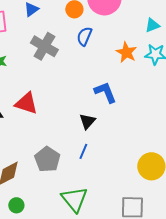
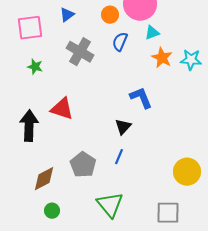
cyan triangle: (152, 25) -> (152, 33), moved

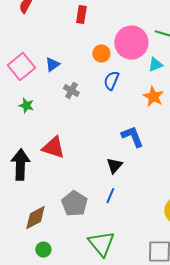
blue triangle: (67, 15) -> (52, 65), moved
pink square: (30, 28) -> (21, 67), turned -32
cyan triangle: (152, 33) -> (155, 65), moved
gray cross: (80, 52) -> (71, 91), size x0.6

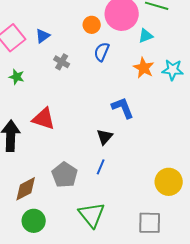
green circle: (43, 250) -> (34, 221), size x1.5

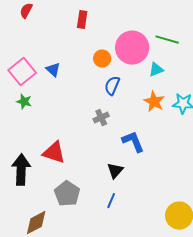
blue triangle: (43, 36) -> (53, 70), turned -42
gray cross: (62, 62) -> (101, 118), moved, turned 35
green star: (17, 77) -> (24, 102), moved
gray pentagon: (65, 175) -> (67, 194), moved

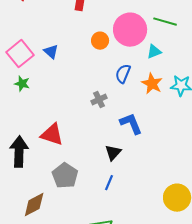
blue semicircle: (112, 86) -> (123, 74), moved

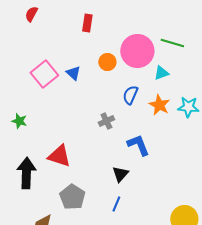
blue triangle: (51, 52) -> (73, 73), moved
pink square: (20, 54) -> (44, 74), moved
green star: (22, 84) -> (19, 121), moved

